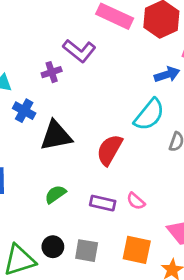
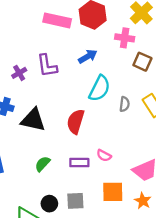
purple L-shape: (79, 51) -> (47, 66), moved, turned 55
blue arrow: (167, 74) -> (88, 57), moved
black triangle: (56, 136) -> (33, 120), turned 36

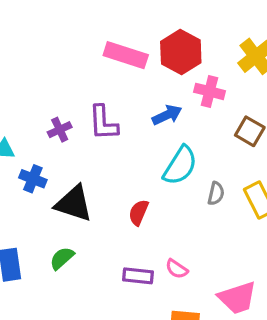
pink cross: (125, 38) -> (210, 91), moved
red semicircle: (76, 121) -> (139, 212), size x0.7
green semicircle: (42, 164) -> (62, 258), moved

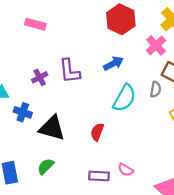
pink rectangle: (126, 55) -> (35, 24), moved, size x0.7
pink cross: (210, 91) -> (156, 45), moved, turned 36
gray semicircle: (216, 193) -> (156, 89), moved

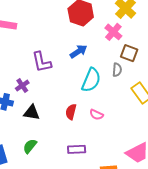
purple cross: (40, 77) -> (22, 86), moved
black triangle: (52, 128) -> (32, 113), size x0.7
pink semicircle: (126, 170) -> (96, 115), moved

